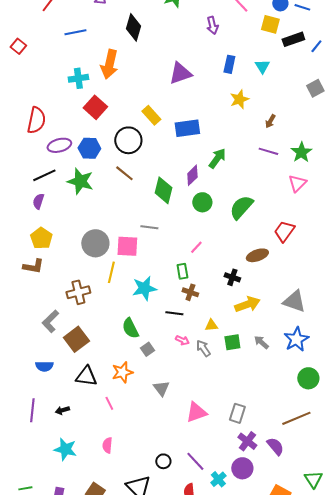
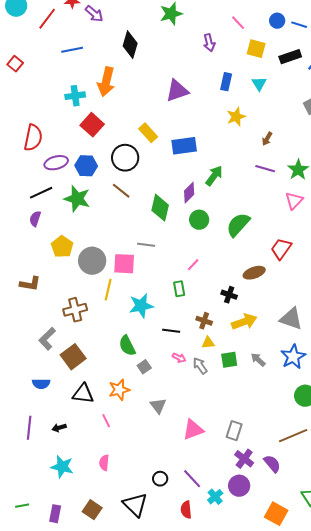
yellow square: (270, 24) -> (256, 49), moved
yellow pentagon: (41, 238) -> (62, 247), moved
brown cross: (190, 292) -> (204, 321), moved

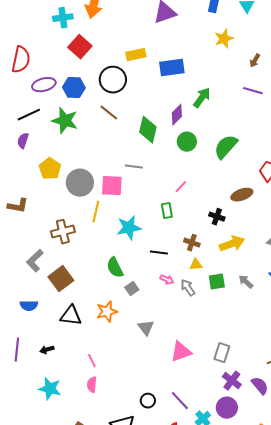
yellow rectangle: (148, 133) -> (136, 55), turned -60
pink line: (106, 421) -> (92, 361), moved

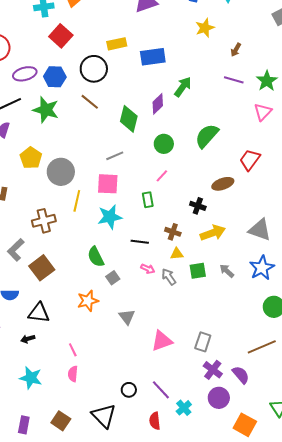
green circle: (187, 142) -> (164, 144), moved
gray line: (134, 167) -> (115, 156), turned -30
pink square: (112, 186) -> (108, 184), moved
black triangle: (71, 316) -> (39, 313), moved
purple circle: (227, 408) -> (219, 398), moved

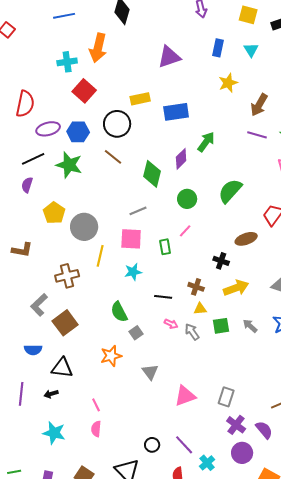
brown arrow: (236, 50) -> (259, 105), size x1.6
green rectangle: (148, 200) -> (165, 247), moved
cyan star: (110, 217) -> (133, 272), size x0.7

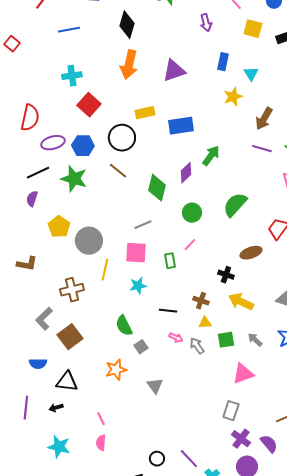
orange arrow: (98, 48) -> (129, 65), moved
cyan triangle: (251, 50) -> (251, 74), moved
yellow arrow: (236, 288) -> (241, 302), turned -135
pink triangle: (185, 396) -> (243, 374), moved

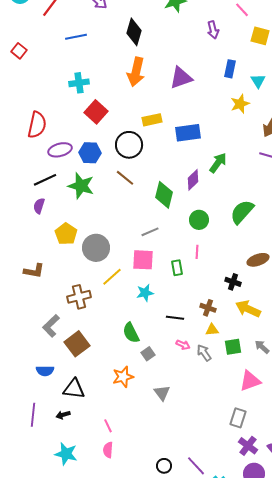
pink line: (190, 245) -> (197, 252), turned -40
yellow line: (105, 270) -> (112, 277), turned 35

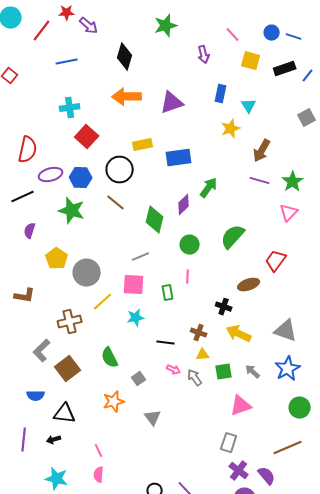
orange arrow: (136, 72) -> (127, 97), turned 76
black line: (45, 180) -> (23, 197), moved
green semicircle: (131, 333) -> (110, 358), moved

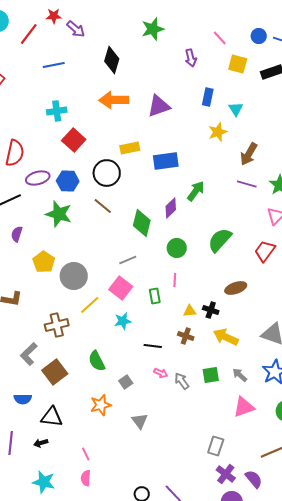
red trapezoid: (276, 261) -> (265, 251), moved
pink square: (134, 285) -> (121, 288), turned 35
yellow triangle: (203, 355) -> (190, 311), moved
pink triangle: (241, 406) -> (244, 407), moved

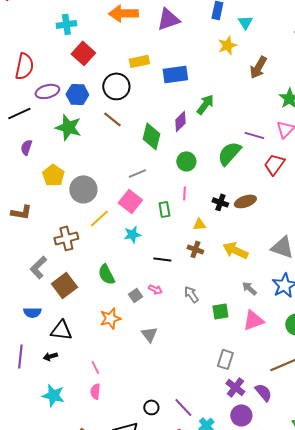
purple line: (247, 184) -> (254, 135), moved
black cross: (211, 310) -> (220, 202), moved
pink arrow: (161, 373) -> (155, 289), moved
green square: (211, 375) -> (220, 311), moved

